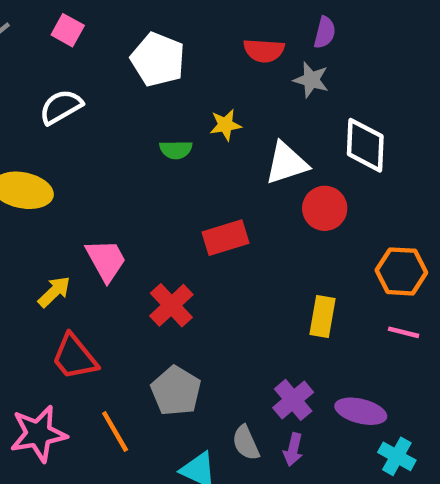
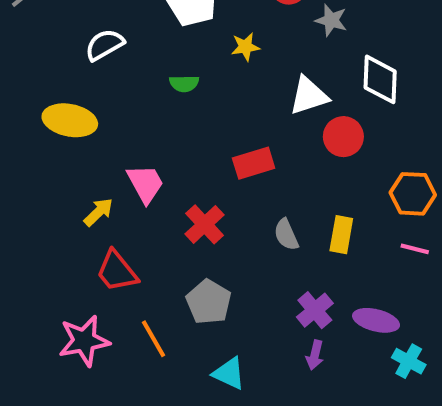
yellow star: (226, 125) -> (245, 47), moved
green semicircle: (176, 150) -> (184, 84), moved
gray semicircle: (246, 443) -> (286, 235), moved

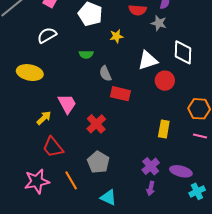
red rectangle: (254, 163) -> (120, 94), turned 30
gray semicircle: (286, 235) -> (105, 74), moved
cyan cross: (409, 361) -> (197, 191), turned 35

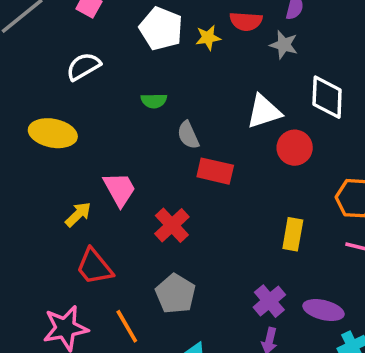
yellow star: (116, 36) -> (208, 38), moved

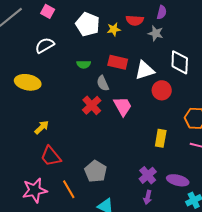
red rectangle: (215, 171) -> (118, 62), moved
pink trapezoid: (120, 189) -> (123, 106), moved
red cross: (172, 225) -> (92, 105), moved

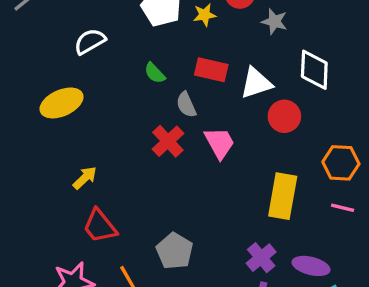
green semicircle: (84, 64) -> (155, 73), turned 48
yellow ellipse: (28, 82) -> (62, 103), turned -35
yellow rectangle: (161, 138) -> (283, 196), size x1.5

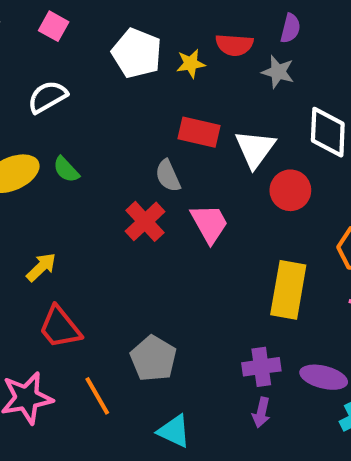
green semicircle: (155, 73) -> (66, 170), moved
white triangle: (256, 83) -> (255, 149), turned -36
purple cross: (261, 258) -> (261, 367), turned 32

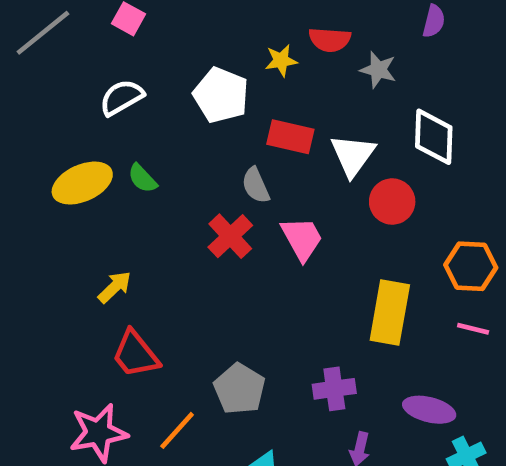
purple semicircle: (290, 28) -> (434, 21), moved
white pentagon: (137, 53) -> (221, 95), moved
purple cross: (261, 367) -> (334, 389), moved
orange line: (97, 396) -> (177, 430), turned 72

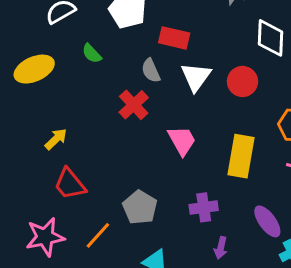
white triangle: (353, 155) -> (196, 77), moved
green semicircle: (142, 178) -> (92, 53), moved
pink trapezoid: (302, 239) -> (182, 141), moved
purple ellipse: (429, 410) -> (267, 221), turned 40

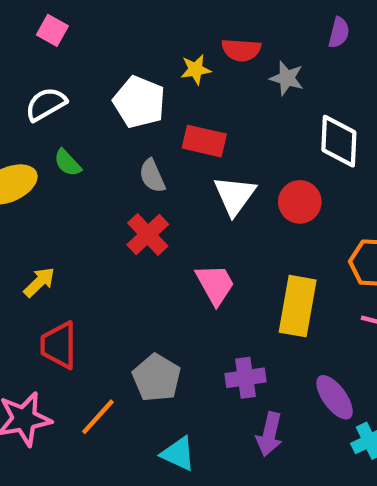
green semicircle: (92, 53) -> (68, 163), moved
gray semicircle: (151, 71) -> (152, 176), moved
red trapezoid: (70, 184) -> (59, 345), turned 39
purple arrow: (221, 248) -> (269, 434), size x1.4

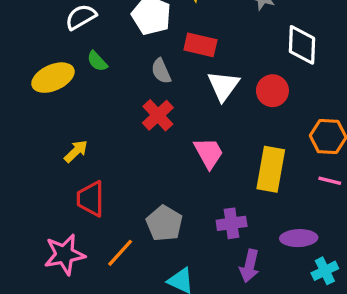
purple ellipse: (335, 397) -> (299, 238), turned -56

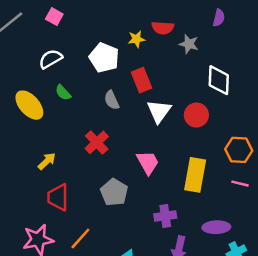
red rectangle: (200, 45) -> (142, 80), turned 55
yellow ellipse: (53, 78) -> (29, 105), turned 72
red cross: (158, 115) -> (97, 142), moved
gray pentagon: (164, 223) -> (114, 192), moved

